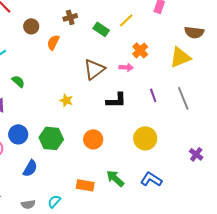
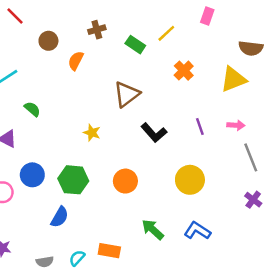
pink arrow: (126, 67) -> (236, 125), moved
gray line: (183, 98) -> (251, 157), moved
black L-shape: (116, 100) -> (154, 133), turned 50
blue semicircle: (30, 168) -> (60, 217), moved
orange rectangle: (85, 185) -> (109, 251), moved

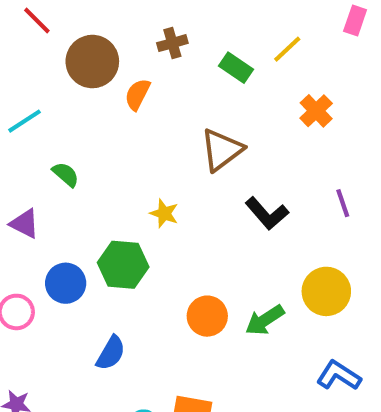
brown circle: (48, 41) -> (92, 62), size x1.6
green hexagon: (73, 180) -> (123, 265), moved
orange circle: (125, 181) -> (207, 316), moved
green arrow: (153, 229) -> (265, 320), moved, turned -75

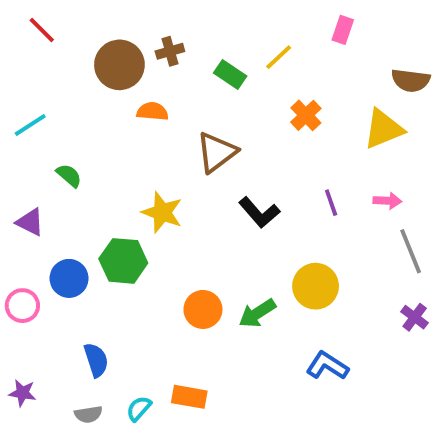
brown circle: (92, 62) -> (119, 65), moved
orange semicircle: (137, 94) -> (152, 111), moved, turned 68
yellow star: (164, 213) -> (162, 212), size x1.5
blue semicircle: (111, 353) -> (96, 360), moved, turned -48

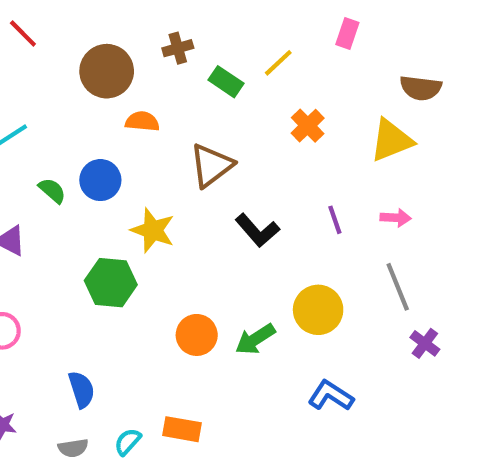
brown cross: (170, 51) -> (178, 48), moved
gray line: (411, 251) -> (398, 287), moved
blue circle: (69, 278) -> (100, 180), moved

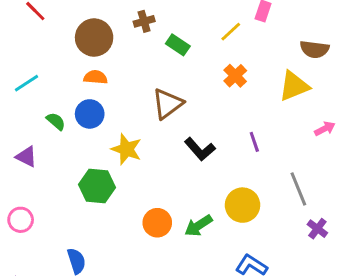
yellow line: (278, 63) -> (231, 32), moved
orange semicircle: (142, 121) -> (96, 77), moved
pink arrow: (396, 218) -> (325, 129), moved, turned -30

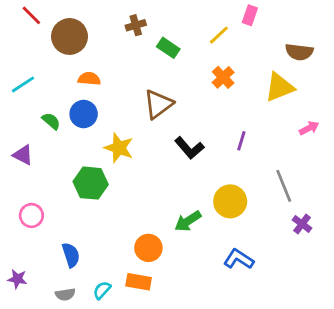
brown circle: (94, 38) -> (69, 36), moved
purple line: (254, 142) -> (241, 141), turned 36
pink circle: (21, 220) -> (31, 215), moved
orange circle: (157, 223) -> (148, 248), moved

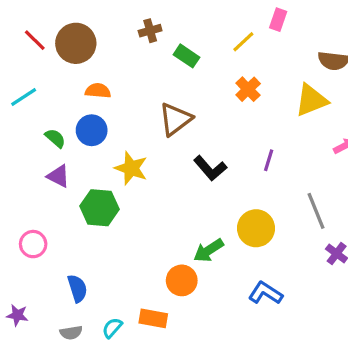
red line: (31, 15) -> (35, 40), moved
purple triangle: (23, 155) -> (58, 176), moved
orange circle: (148, 248) -> (182, 280), moved

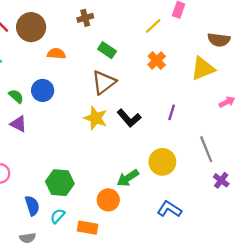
green rectangle: (186, 56) -> (107, 50), moved
orange semicircle: (98, 91) -> (56, 54), moved
yellow star: (131, 168) -> (96, 118), moved
green hexagon: (100, 208) -> (60, 183), moved
cyan semicircle: (112, 328) -> (58, 216), moved

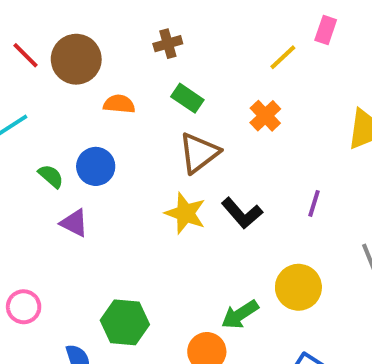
green rectangle: (107, 50) -> (187, 98), moved
orange cross: (157, 61) -> (265, 116), moved
purple triangle: (18, 124) -> (74, 223), moved

